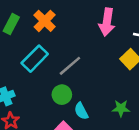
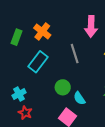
gray line: (70, 66) -> (75, 54), moved, turned -60

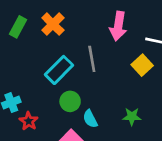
cyan rectangle: (38, 62) -> (59, 70), moved
red star: (25, 113) -> (29, 121), moved

